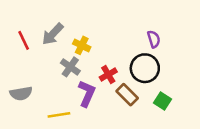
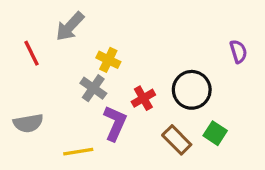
gray arrow: (53, 34) -> (70, 26), moved
purple semicircle: (154, 39) -> (238, 51), moved
brown rectangle: (127, 95) -> (177, 140), moved

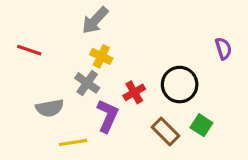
gray arrow: (70, 26) -> (95, 20), moved
red line: (32, 53) -> (29, 50), turned -45
gray semicircle: (28, 123) -> (50, 108), moved

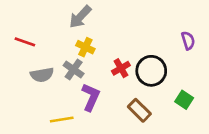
red cross: (134, 92) -> (121, 68), moved
gray semicircle: (50, 108) -> (42, 75), moved
green square: (201, 125) -> (184, 100), moved

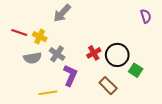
purple semicircle: (188, 41) -> (146, 16), moved
yellow cross: (85, 47) -> (40, 37), moved
green square: (184, 100) -> (136, 70), moved

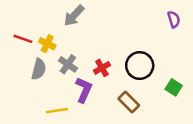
red cross: (94, 53) -> (102, 68), moved
gray semicircle: (33, 58) -> (39, 69), turned -66
green square: (136, 70) -> (174, 87), moved

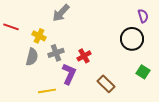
red line: (23, 39) -> (11, 27), moved
gray cross: (68, 64) -> (56, 53), turned 35
black circle: (140, 66) -> (132, 39), moved

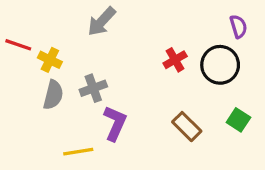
yellow cross: (39, 36) -> (50, 60), moved
red cross: (84, 56) -> (175, 60), moved
brown rectangle: (106, 84) -> (187, 127), moved

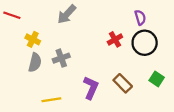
purple semicircle: (238, 26) -> (140, 18), moved
red line: (18, 45) -> (12, 15), moved
purple L-shape: (115, 123) -> (91, 88), moved

